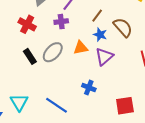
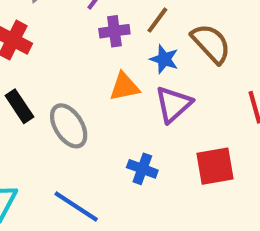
purple cross: (61, 22) -> (114, 31), moved
gray ellipse: (53, 52) -> (69, 126), moved, turned -75
red square: (125, 106) -> (215, 166), moved

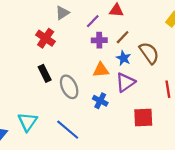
blue cross: (142, 169) -> (100, 101), moved

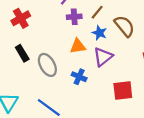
red cross: (46, 38) -> (21, 18), turned 30

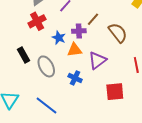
purple cross: (74, 17) -> (79, 31), moved
red cross: (21, 18) -> (37, 21), moved
blue star: (99, 33) -> (59, 38), moved

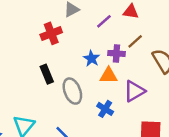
red cross: (37, 21) -> (51, 33), moved

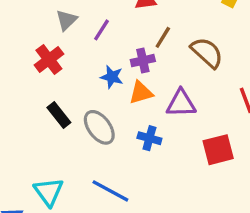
purple line: (104, 21) -> (101, 30), moved
purple triangle: (134, 91) -> (181, 103), turned 45

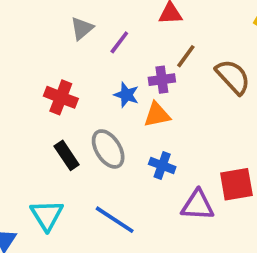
red cross: (49, 60) -> (61, 97), moved, turned -36
purple triangle: (181, 103) -> (198, 205), moved
black rectangle: (59, 115) -> (67, 155), moved

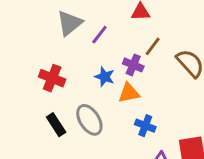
gray triangle: (82, 28) -> (70, 23), size x1.4
purple cross: (162, 80) -> (133, 65), turned 30
blue cross: (162, 165) -> (145, 126), moved

